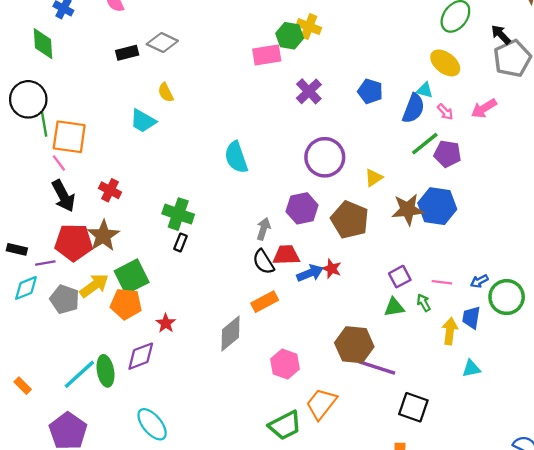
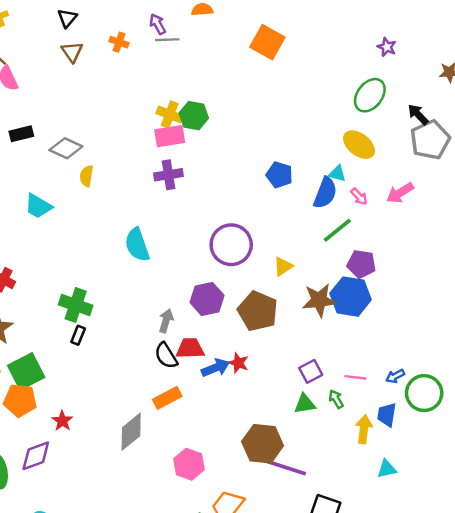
yellow cross: (309, 27) -> (170, 114), moved
gray diamond: (162, 43) -> (66, 148), moved
purple cross: (309, 91) -> (168, 175), moved, turned 35
yellow semicircle: (166, 93) -> (86, 176), moved, turned 36
purple pentagon: (447, 154) -> (361, 264), moved

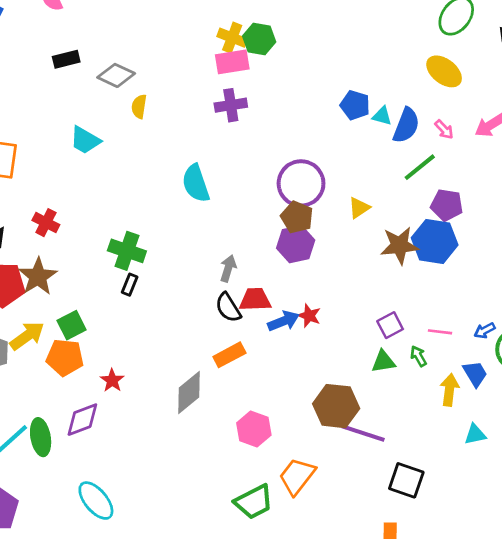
cyan triangle: (337, 174) -> (382, 116), moved
purple hexagon: (207, 299) -> (296, 244), moved
brown pentagon: (258, 311) -> (297, 217), moved, size x0.7
green square: (26, 371) -> (72, 325), size x0.7
blue trapezoid: (387, 415) -> (475, 374), turned 140

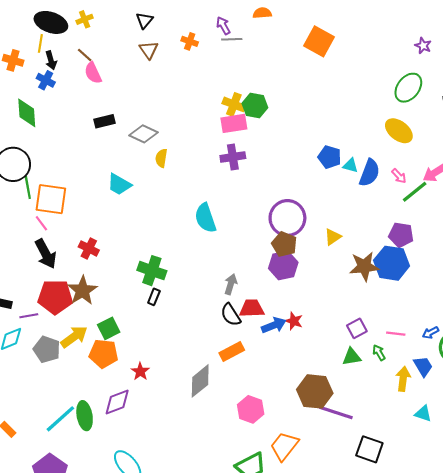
green line: (420, 167) -> (415, 192), moved
cyan triangle: (475, 434) -> (423, 414), turned 30

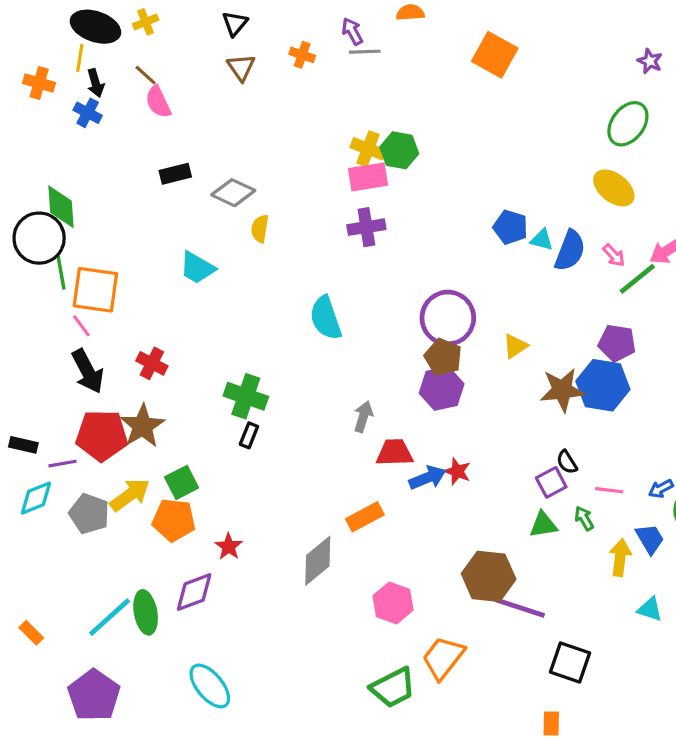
green diamond: (27, 113) -> (61, 207), moved
black semicircle: (231, 315) -> (567, 462), moved, size x0.7

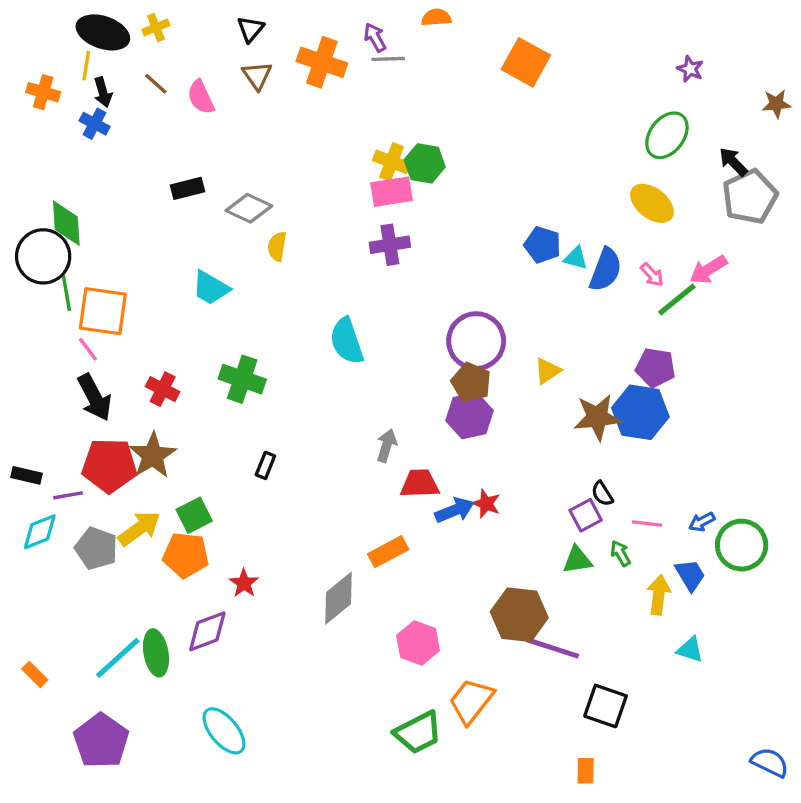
orange cross: (302, 55) -> (322, 62), size x1.8
pink semicircle: (158, 102) -> (201, 97), moved
green cross: (246, 396) -> (242, 379), moved

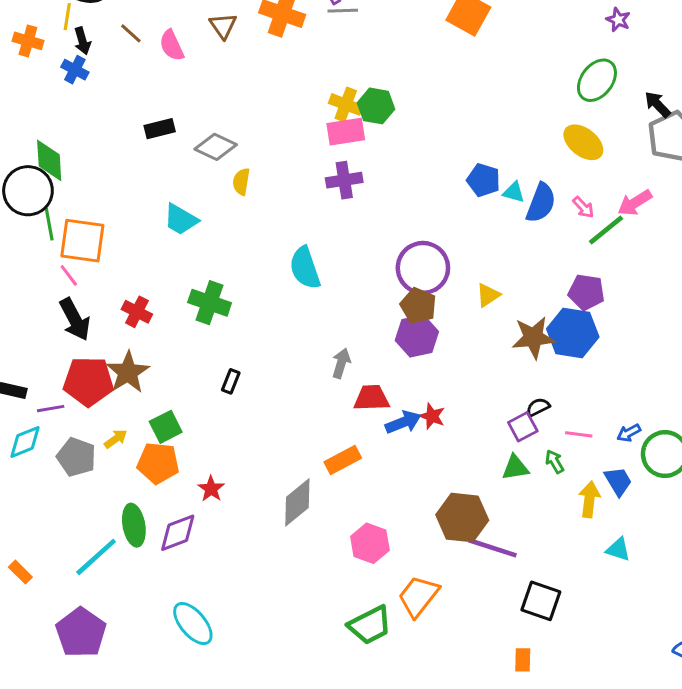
black semicircle: (602, 494) -> (538, 407), turned 95
yellow arrow: (139, 528) -> (116, 439), size x0.6
green ellipse: (156, 653) -> (134, 525), moved

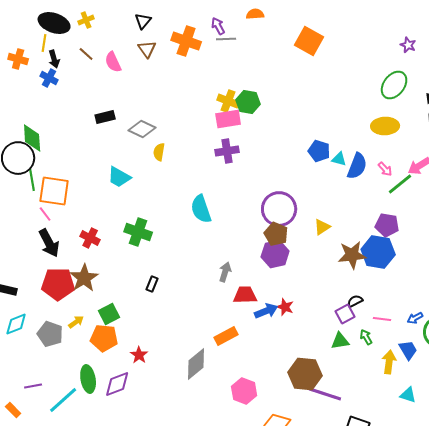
yellow ellipse: (583, 142) -> (385, 126), turned -40
purple line: (51, 409) -> (33, 386), moved

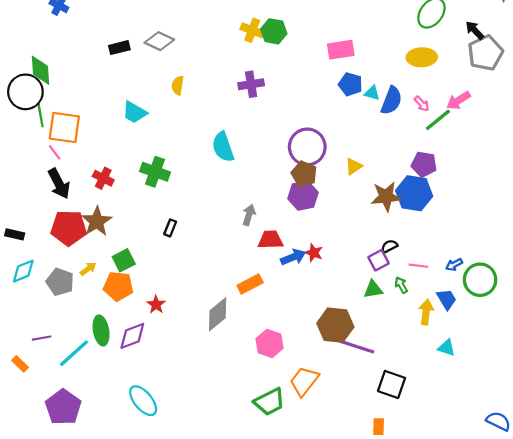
pink rectangle: (228, 119) -> (341, 50), moved
gray diamond: (142, 129) -> (159, 41), moved

